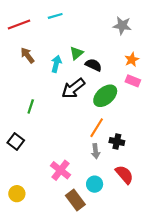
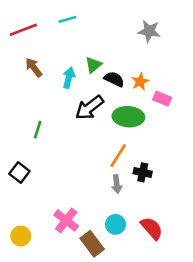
orange star: (132, 60) -> (140, 82), moved
green ellipse: (105, 96) -> (128, 117), turned 45
pink cross: (60, 170) -> (66, 220), moved
red semicircle: (124, 175) -> (152, 228), moved

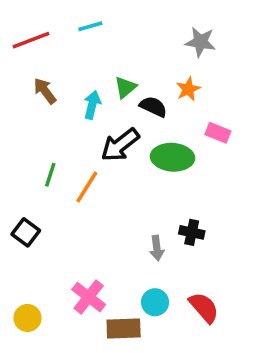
orange star: (140, 82) -> (188, 89), moved
orange line: (118, 156) -> (87, 187), moved
brown rectangle: (92, 244) -> (124, 328), turned -55

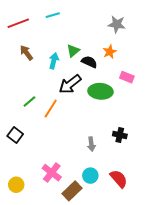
green line: (50, 175) -> (29, 101), turned 32
black cross: (192, 232) -> (120, 135), moved
brown rectangle: (124, 328) -> (72, 191), turned -42

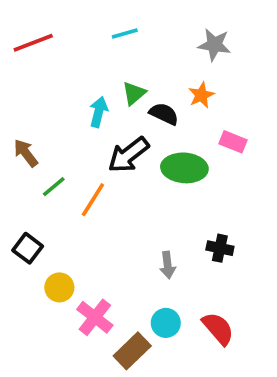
cyan line: (53, 15) -> (125, 34), moved
brown arrow: (26, 53) -> (26, 153), moved
yellow circle: (16, 185) -> (59, 287), moved

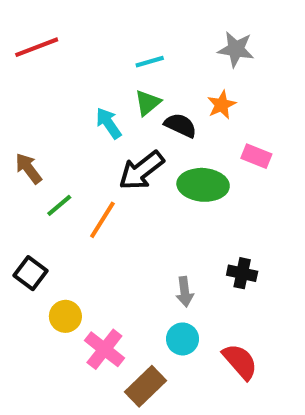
cyan line: (125, 34) -> (150, 62), moved
cyan arrow: (99, 112) -> (109, 123), turned -48
cyan circle: (166, 323) -> (183, 339), moved

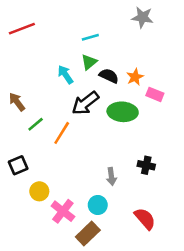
gray star: (236, 49) -> (142, 17), moved
orange star: (222, 105) -> (135, 77), moved
black square: (30, 273) -> (18, 165), turned 30
cyan circle: (183, 339) -> (98, 205), moved

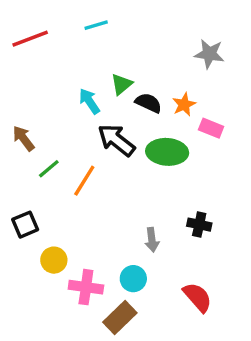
gray star: (142, 17) -> (209, 54), moved
cyan line: (90, 37) -> (96, 25), moved
black arrow: (85, 103) -> (116, 140), turned 76
pink cross: (63, 211) -> (86, 287), turned -30

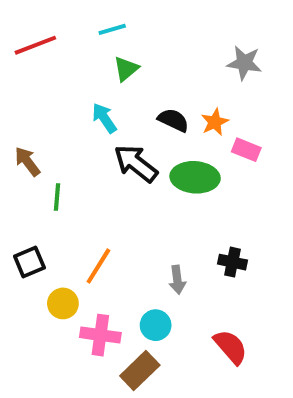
green triangle: (121, 84) -> (126, 69), moved
green line: (49, 169) -> (57, 197), turned -45
orange line: (84, 181) -> (98, 266), moved

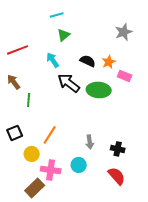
red line: (35, 45) -> (18, 50), moved
gray star: (244, 63) -> (124, 32), turned -30
black cross: (232, 262) -> (118, 149), moved
brown rectangle: (140, 371) -> (35, 188), moved

